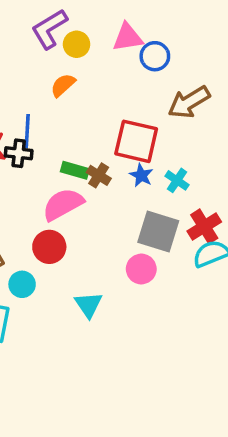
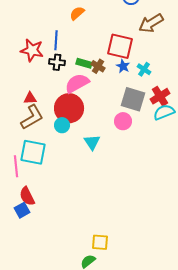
black cross: (19, 153) -> (57, 62), moved
red circle: (49, 247) -> (69, 108), size x1.5
cyan circle: (22, 284) -> (62, 125), moved

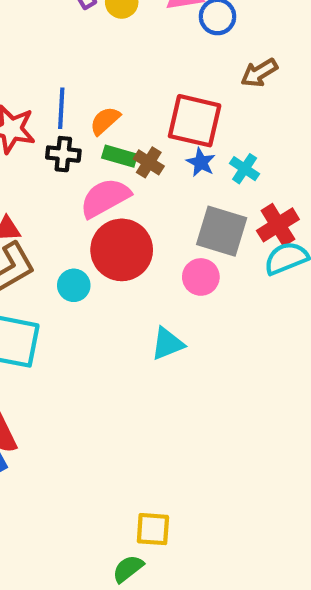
orange semicircle: (77, 13) -> (105, 121), moved
brown arrow: (151, 23) -> (259, 73), size x0.7
red circle: (69, 108) -> (122, 250), moved
cyan triangle: (92, 142) -> (168, 344), moved, turned 42

